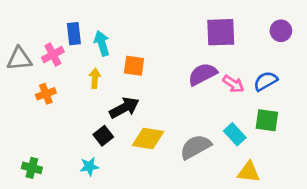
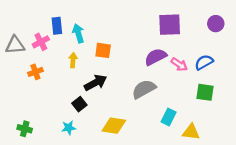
cyan rectangle: (235, 134) -> (169, 117), moved, turned 70
yellow diamond: (148, 138) -> (114, 126), moved
gray semicircle: (196, 147) -> (144, 89), moved

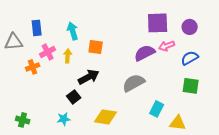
purple circle: (216, 24) -> (190, 27), moved
blue rectangle: (57, 26) -> (37, 28), moved
pink cross: (41, 42) -> (48, 52), moved
pink arrow: (179, 64) -> (167, 46), moved, turned 126

